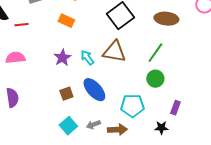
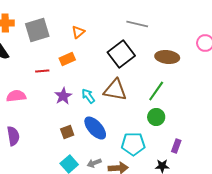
orange rectangle: (66, 21) -> (67, 59), turned -49
red line: (21, 25) -> (42, 71), moved

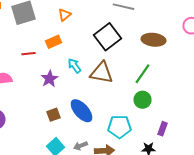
cyan arrow: (88, 96) -> (74, 66), moved

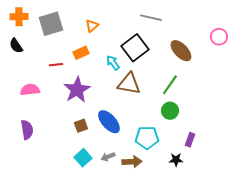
brown ellipse: (154, 40) -> (181, 51), turned 40
cyan arrow: (74, 66) -> (113, 63), moved
purple star: (50, 79) -> (77, 90), size x1.5

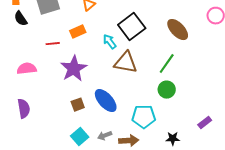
black semicircle: (16, 46) -> (21, 19), moved
purple rectangle: (190, 140) -> (205, 123), moved, turned 32

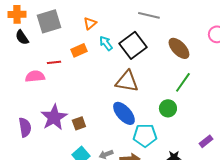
cyan arrow: (110, 42) -> (106, 43), moved
green line: (167, 64) -> (183, 82), moved
pink semicircle: (27, 69) -> (35, 76), moved
purple star: (74, 69) -> (54, 117), moved
blue ellipse: (106, 101) -> (124, 113), moved

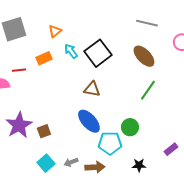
gray line: (149, 15) -> (147, 23), moved
brown triangle: (127, 81) -> (92, 89), size x0.7
green circle: (168, 108) -> (130, 127), moved

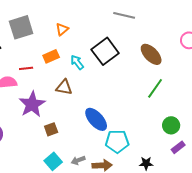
gray line: (147, 23) -> (124, 15), moved
cyan arrow: (71, 51) -> (77, 62), moved
brown triangle: (92, 89) -> (64, 87), moved
purple star: (19, 125) -> (32, 104), moved
green circle: (130, 127) -> (171, 125), moved

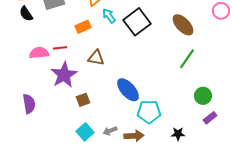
cyan arrow: (77, 62) -> (109, 16), moved
red line: (26, 68) -> (60, 48), moved

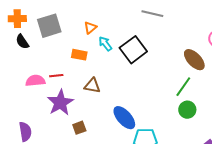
brown ellipse: (183, 25) -> (194, 60), moved
orange rectangle: (83, 27) -> (79, 55), turned 35
green circle: (203, 96) -> (187, 110), moved

